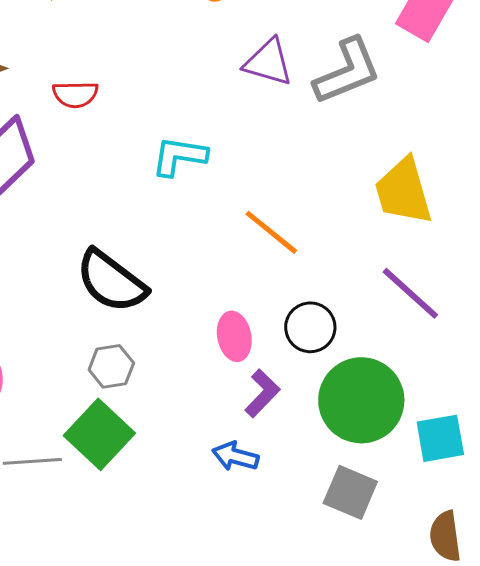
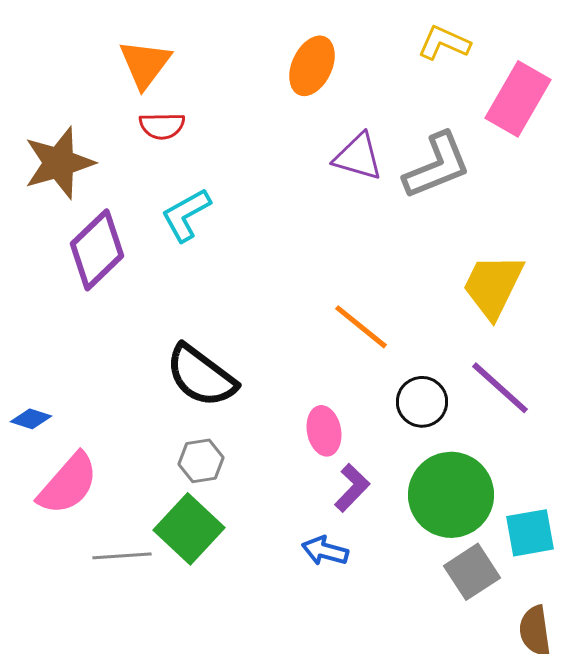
red semicircle: (75, 94) -> (162, 126), moved
cyan L-shape: (179, 156) -> (186, 215), moved, turned -38
yellow trapezoid: (403, 191) -> (493, 286), turned 42
black circle: (310, 327) -> (422, 402), moved
gray square: (350, 492) -> (472, 572), moved, turned 34

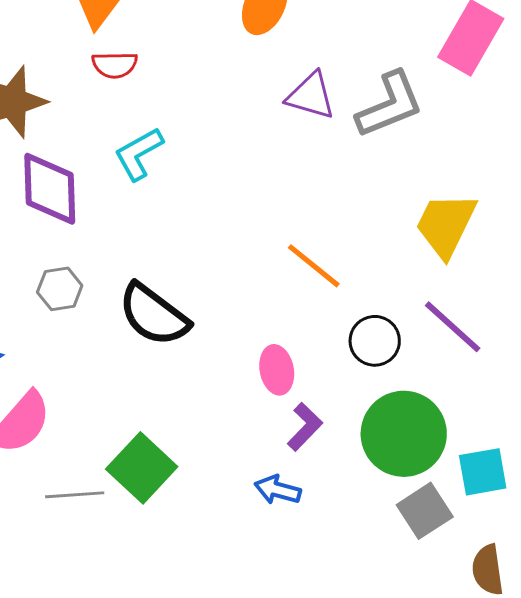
purple diamond: (97, 250) -> (50, 189), turned -48
gray hexagon: (201, 461) -> (60, 289), moved

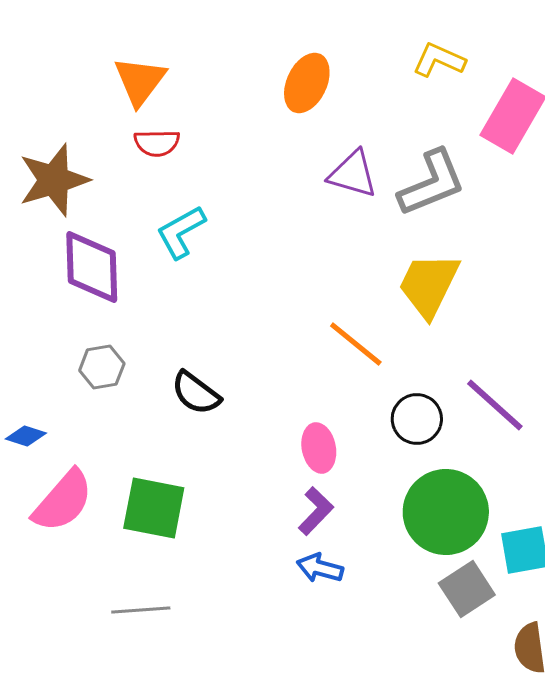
yellow trapezoid: (446, 225) -> (429, 285), moved
black semicircle: (154, 315) -> (196, 393), size x0.7
purple L-shape: (305, 427) -> (316, 511), moved
green square: (142, 468) -> (154, 508), moved, turned -32
gray line: (75, 495) -> (141, 610), moved

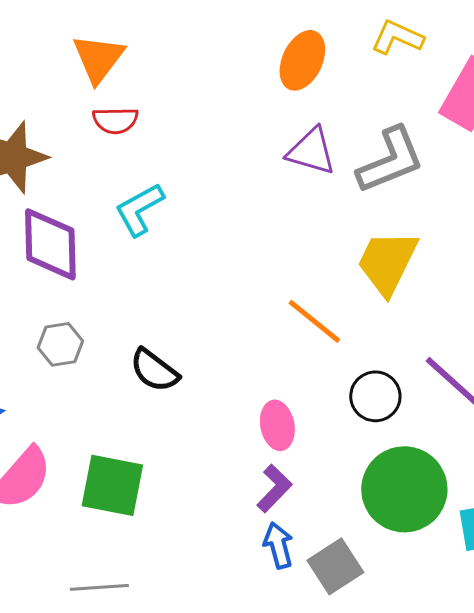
orange ellipse: (307, 83) -> (302, 60), moved
blue arrow: (320, 568) -> (278, 545), turned 60
gray square: (467, 589) -> (335, 566), moved

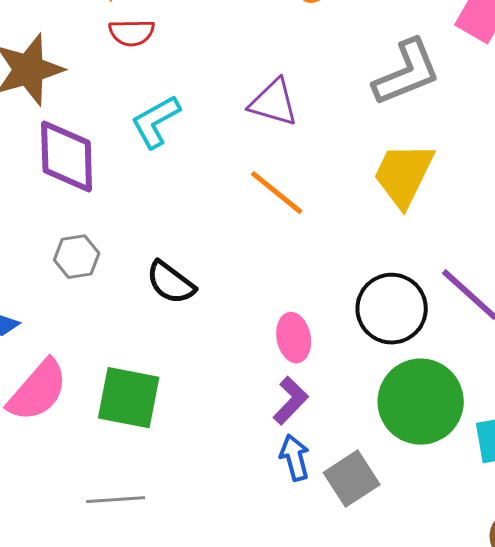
purple triangle: (311, 151) -> (274, 103), moved
orange line: (314, 321) -> (277, 193), moved
black circle: (375, 396) -> (392, 309), size x1.4

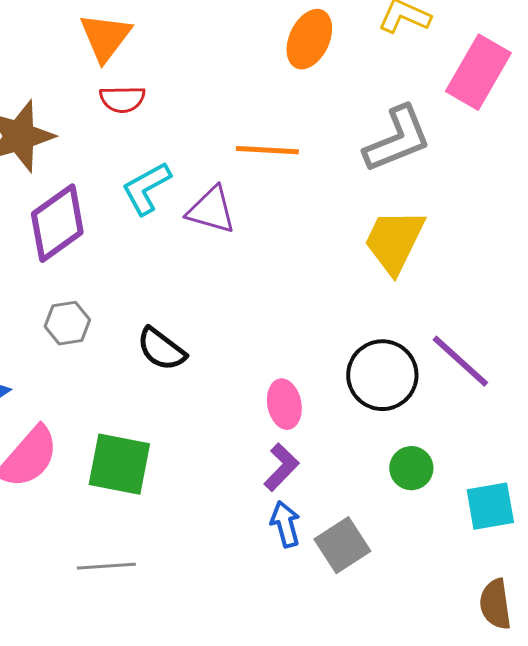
purple triangle: (274, 103) -> (211, 210), moved
purple diamond: (67, 157) -> (57, 223), turned 56
orange line: (277, 193) -> (267, 150), moved, turned -36
green circle: (421, 402) -> (411, 468), size x0.5

